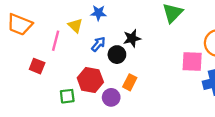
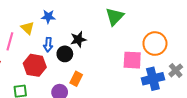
blue arrow: (98, 44) -> (48, 45), turned 144
red hexagon: (90, 80) -> (35, 65), moved

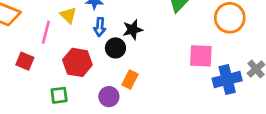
orange circle: (155, 44) -> (230, 18), moved
blue arrow: (48, 45) -> (100, 27), moved

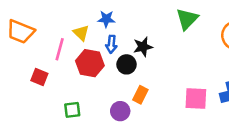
pink square: (201, 56) -> (196, 98), moved
red hexagon: (77, 62) -> (90, 63), moved

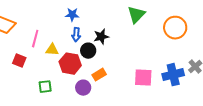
yellow triangle: (81, 33) -> (52, 50), moved, turned -40
red hexagon: (90, 63) -> (70, 64), moved
orange rectangle: (140, 95) -> (99, 75), turned 32

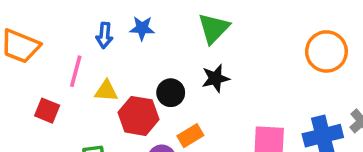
green triangle: (136, 15) -> (214, 28), moved
blue arrow: (76, 35) -> (104, 35), moved
black star: (101, 37) -> (215, 78), moved

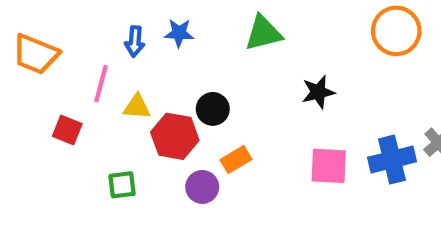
green triangle: (214, 28) -> (263, 33), turned 32
orange circle: (326, 51) -> (396, 31), moved
black star: (215, 78) -> (318, 92), moved

